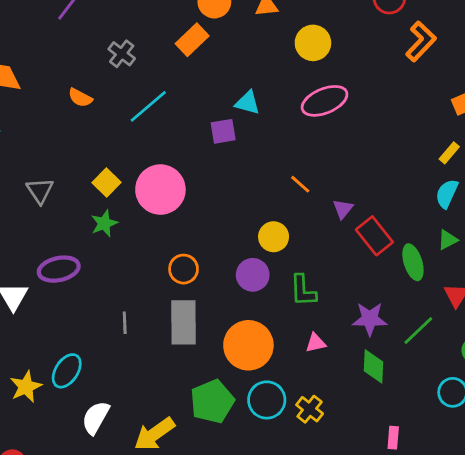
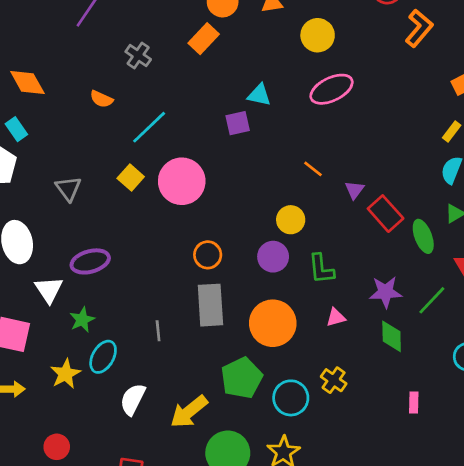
cyan line: (148, 106) -> (149, 127), moved
green star: (104, 223) -> (82, 320), moved
gray line: (125, 323) -> (158, 331), moved
cyan circle: (267, 400) -> (291, 398), moved

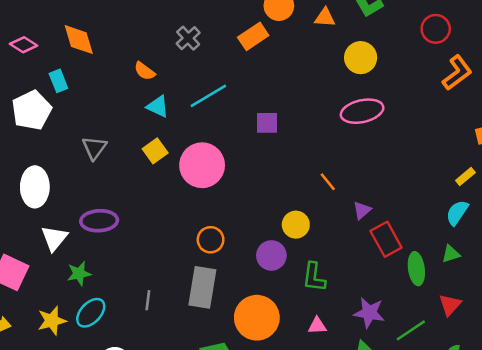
cyan triangle: (259, 95) -> (158, 107), moved
cyan line: (149, 127) -> (208, 96), moved

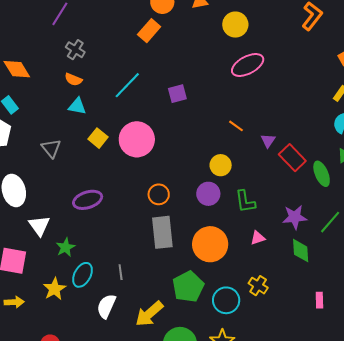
gray cross: (188, 38) -> (75, 50), moved
cyan triangle: (158, 107) -> (77, 106), moved
purple ellipse: (99, 221) -> (88, 200), moved
gray line: (148, 300) -> (121, 272), moved

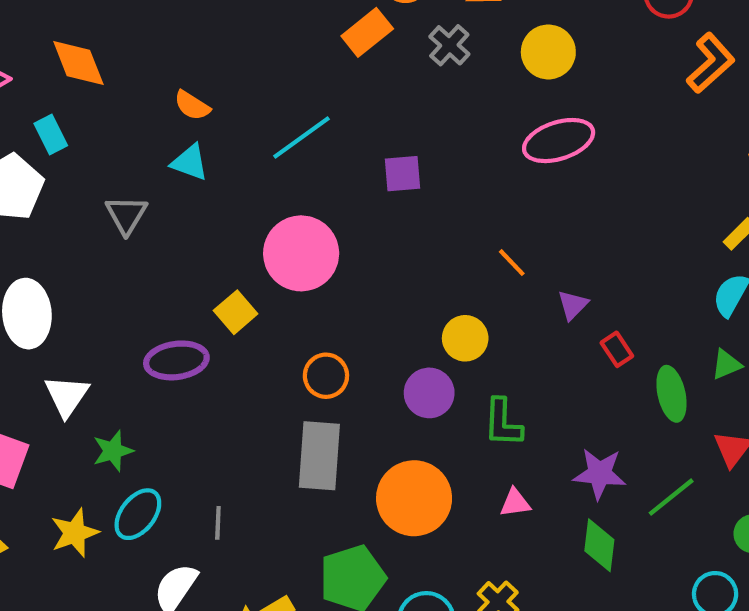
gray cross: (75, 50) -> (449, 45), moved
yellow square: (98, 138) -> (236, 312), moved
gray triangle: (51, 148) -> (126, 215), moved
red rectangle: (292, 158) -> (617, 349), size x0.6

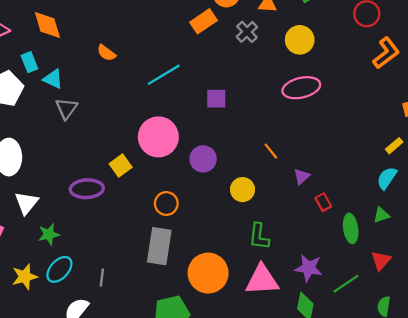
cyan triangle: (190, 162) -> (53, 79), moved
purple circle: (429, 393) -> (203, 159), moved
pink triangle: (515, 503) -> (262, 280), size x2.0

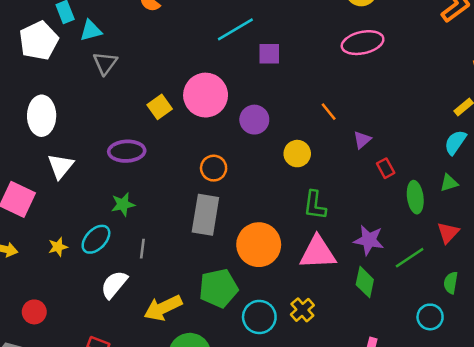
cyan line: (164, 75) -> (235, 29), moved
cyan triangle: (53, 79) -> (91, 31), turned -40
yellow square: (121, 165) -> (160, 107), moved
green star: (49, 234) -> (123, 204), moved
yellow star: (25, 277) -> (58, 247), size x0.7

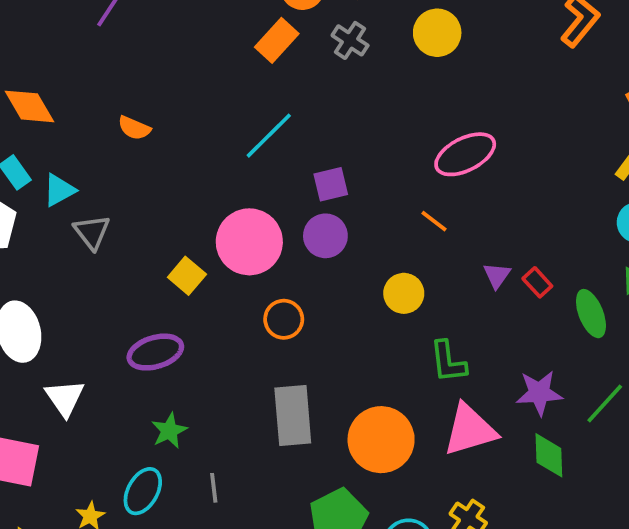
pink ellipse: (363, 43) -> (465, 154), moved
purple square: (269, 54) -> (331, 184), moved
purple circle: (254, 120) -> (325, 236), moved
purple triangle: (362, 140) -> (497, 275), moved
orange circle: (214, 168) -> (284, 319), moved

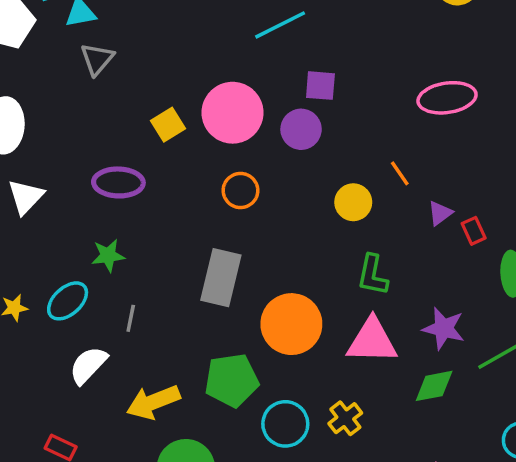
orange line: (434, 221) -> (400, 173), moved
green diamond: (549, 455) -> (434, 386), turned 63

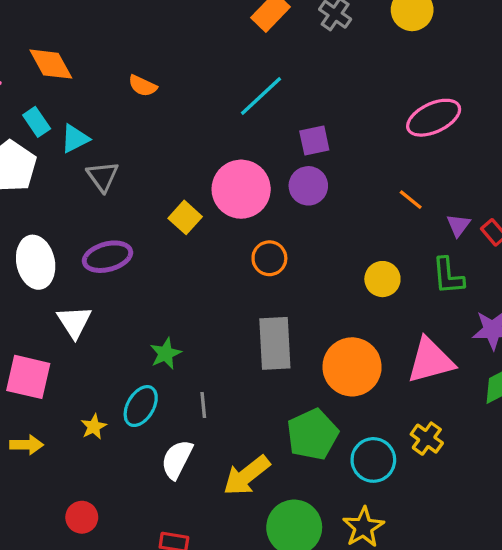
purple ellipse: (118, 182) -> (108, 257), moved
yellow circle: (353, 202) -> (382, 279), moved
green L-shape: (373, 275) -> (448, 276), moved

